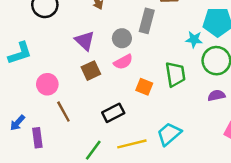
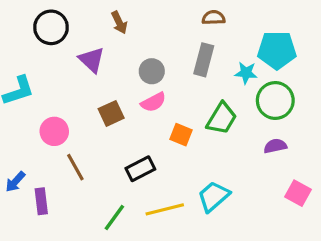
gray rectangle: (147, 21) -> (204, 60), moved
purple triangle: (85, 41) -> (92, 60), moved
green trapezoid: (175, 74) -> (222, 118), turned 40

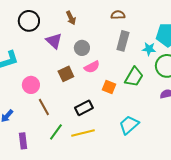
brown semicircle: (214, 18) -> (118, 15), moved
gray circle: (152, 71) -> (82, 48), moved
purple rectangle: (41, 201) -> (23, 141), moved
yellow line: (165, 209) -> (83, 133), moved
green line: (114, 218) -> (56, 132), moved

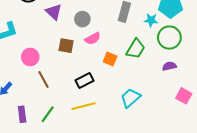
brown square: (66, 74) -> (66, 46), turned 35
green line: (56, 132) -> (48, 114), moved

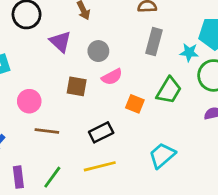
brown line: (44, 79) -> (47, 131), turned -54

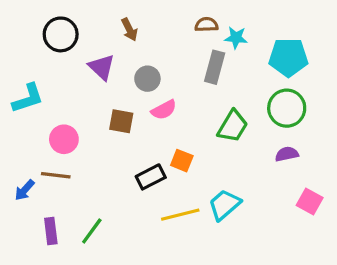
cyan star: (189, 52) -> (236, 38), moved
orange square: (135, 104) -> (182, 161), moved
brown line: (47, 131) -> (56, 175), moved
yellow line: (100, 166) -> (180, 215), moved

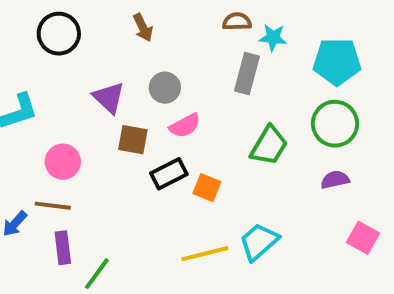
purple triangle: (102, 67) -> (109, 98), moved
black rectangle: (151, 177) -> (169, 174), moved
purple rectangle: (51, 231) -> (63, 248), moved

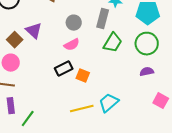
gray circle: (165, 88) -> (74, 23), moved
brown square: (133, 140) -> (15, 40), moved, turned 35
green trapezoid: (269, 146) -> (113, 43), moved

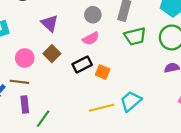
brown square: (15, 40) -> (52, 54), moved
green trapezoid: (113, 43) -> (135, 36), turned 45

